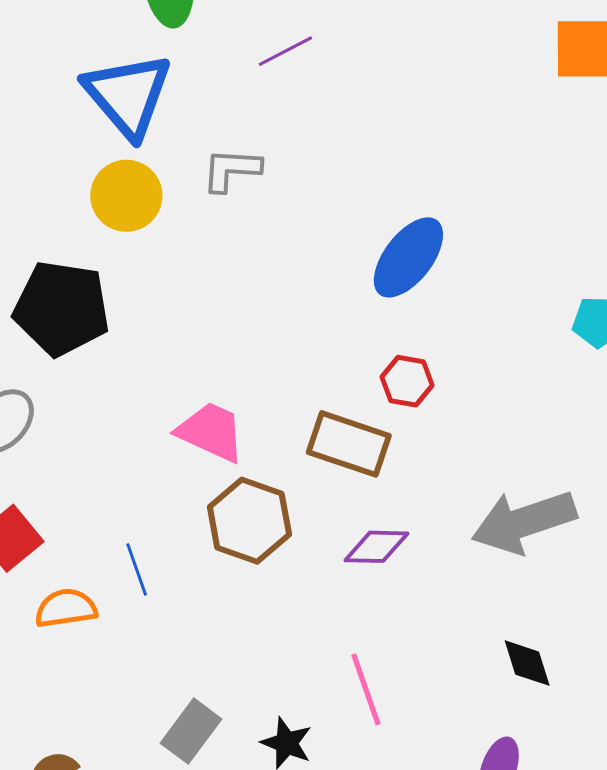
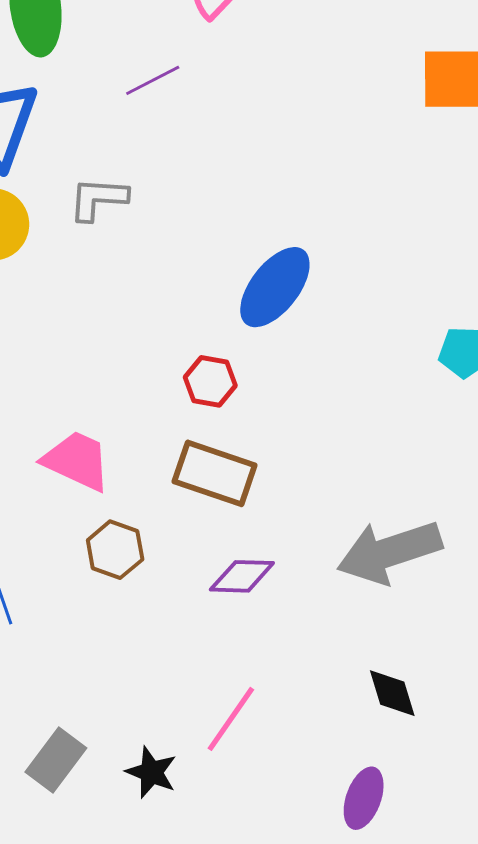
red hexagon: (407, 381) -> (210, 381), moved
brown hexagon: (249, 521) -> (115, 550), size x0.7
pink line: (366, 689) -> (231, 719), turned 54

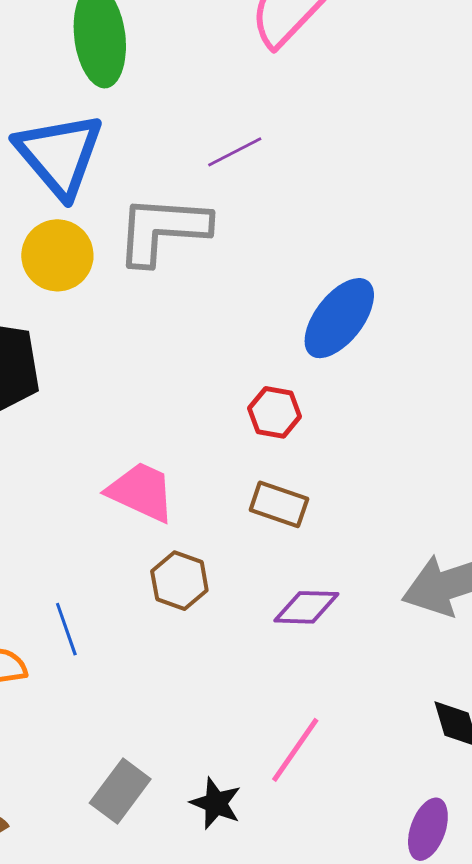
purple line: (153, 80) -> (235, 152), moved
gray L-shape: (98, 199) -> (163, 230), size x1.6
brown rectangle: (215, 473) -> (279, 504), size x0.7

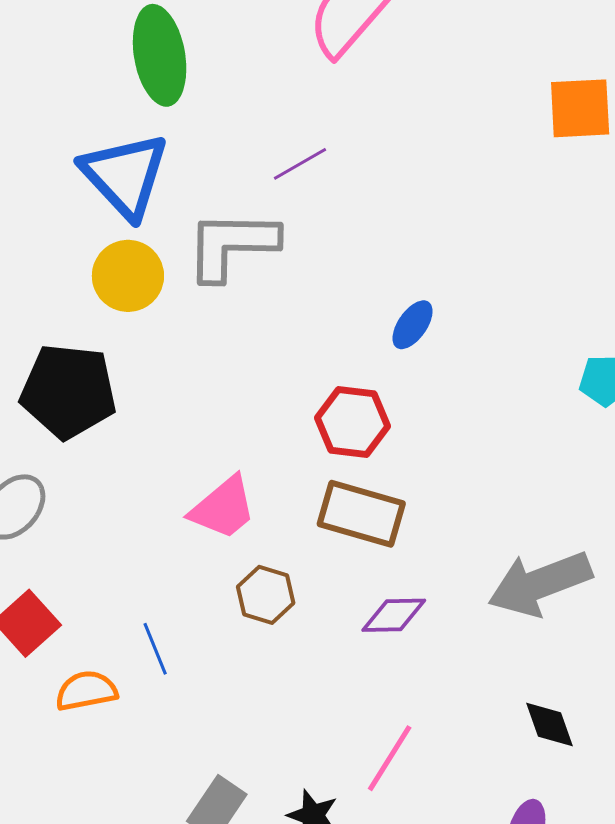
blue ellipse: (339, 318) -> (413, 325), size x0.6
red hexagon: (275, 412) -> (352, 422), size x1.4
pink trapezoid: (141, 492) -> (223, 508), turned 118
brown rectangle: (279, 504) -> (361, 514), size x1.5

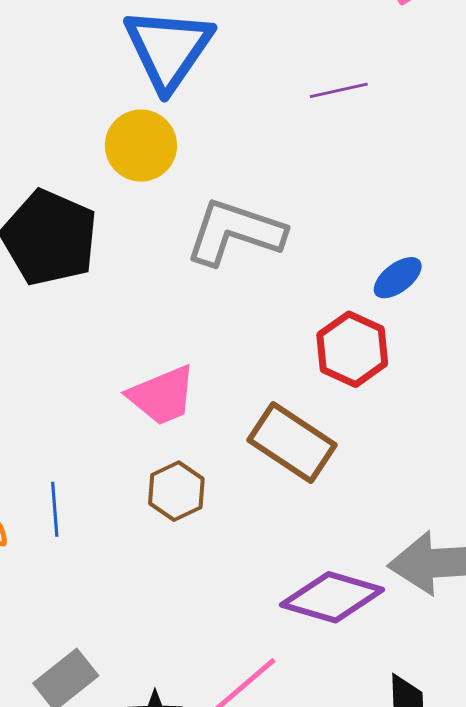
gray L-shape: (232, 245) -> (235, 232), moved
red hexagon: (352, 422) -> (352, 349), moved
purple diamond: (394, 615) -> (332, 597), moved, size x1.5

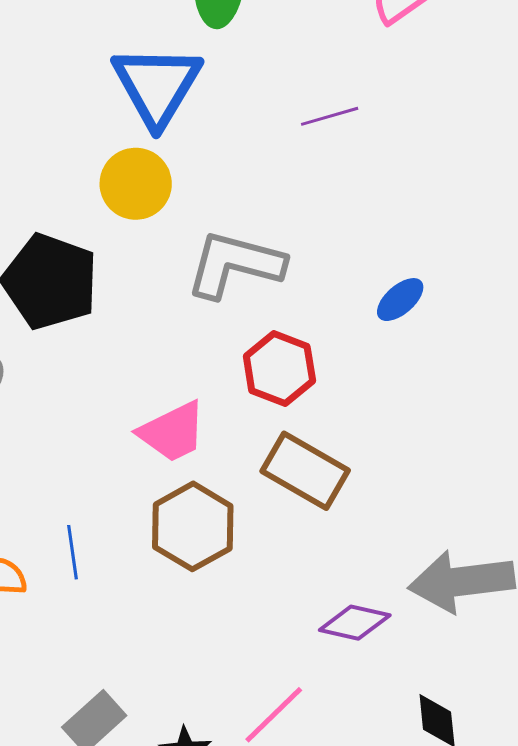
red hexagon: (352, 349) -> (279, 369), moved
brown hexagon: (176, 491) -> (193, 526), size x1.5
purple diamond: (332, 597) -> (355, 623), size x0.7

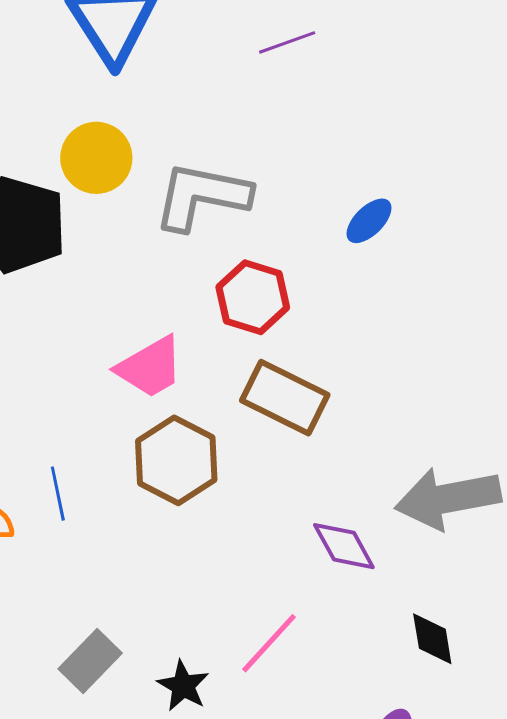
yellow circle: (136, 184) -> (96, 158), moved
purple diamond: (355, 623) -> (344, 546), turned 52

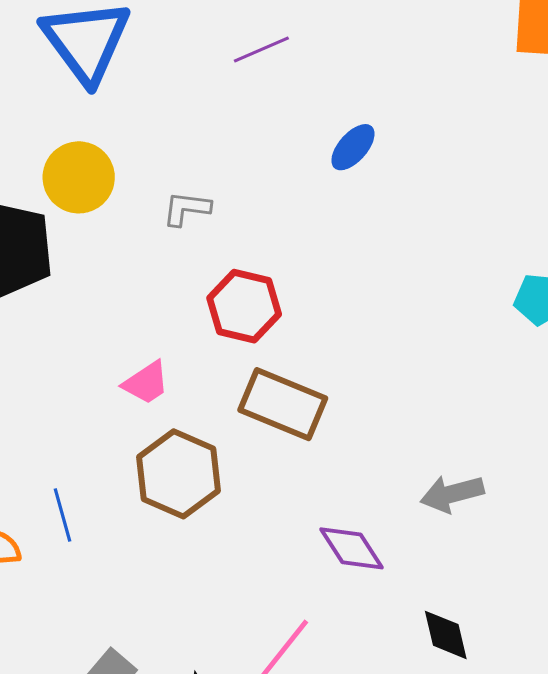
gray L-shape: (202, 196) -> (187, 209), size x0.5
blue ellipse: (369, 221) -> (353, 147), moved
pink trapezoid: (150, 367) -> (146, 383), size x0.7
gray arrow: (448, 498) -> (452, 494), size x0.6

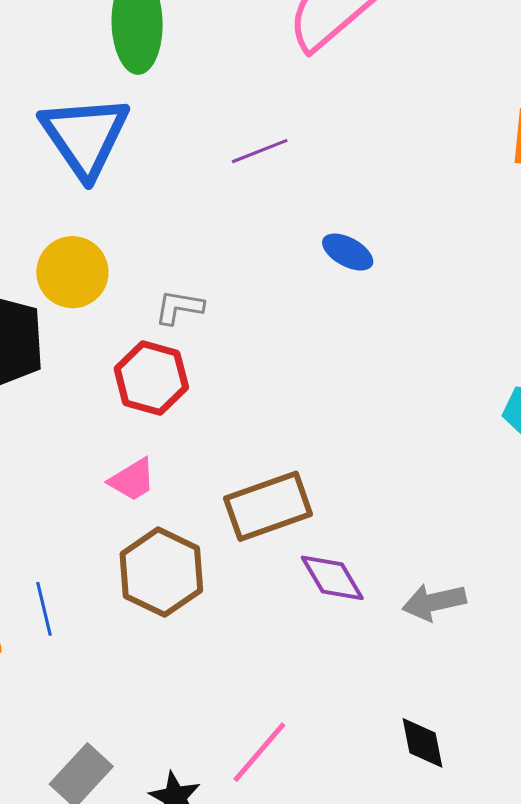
blue ellipse: (353, 147) -> (348, 252), turned 75
red hexagon: (244, 306) -> (151, 378), moved
brown rectangle: (283, 404) -> (268, 506), turned -44
purple diamond: (351, 548) -> (332, 578), moved

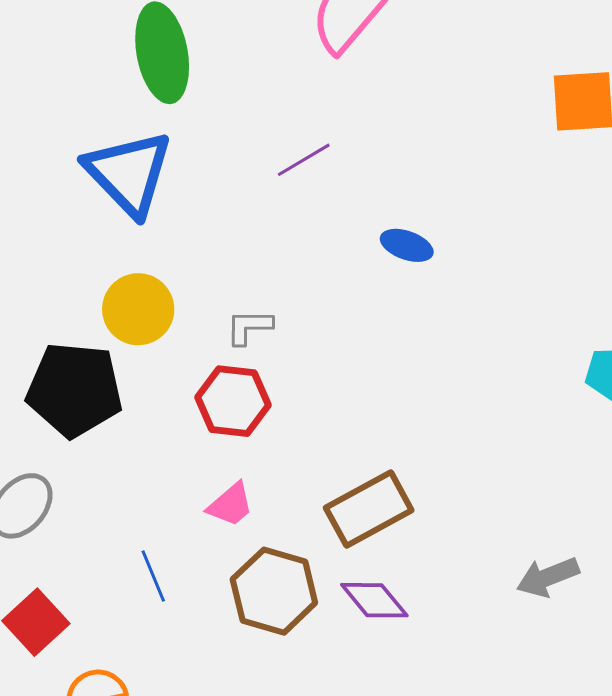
purple diamond: (332, 578) -> (374, 600), moved
blue line: (44, 609) -> (153, 576), moved

